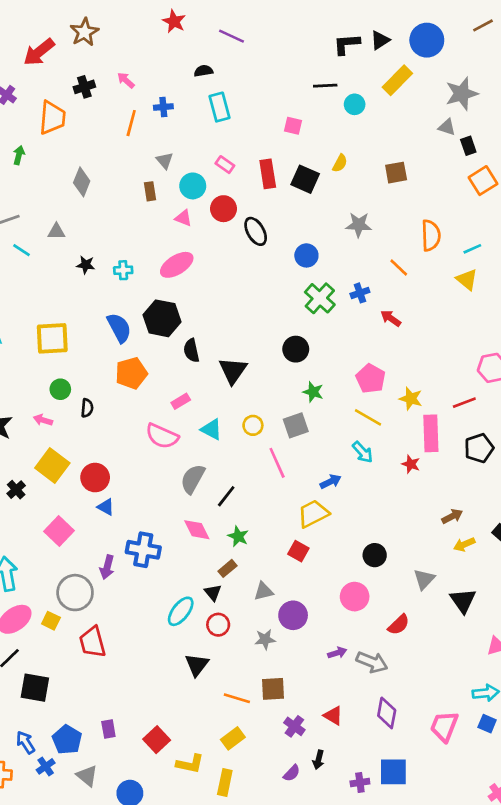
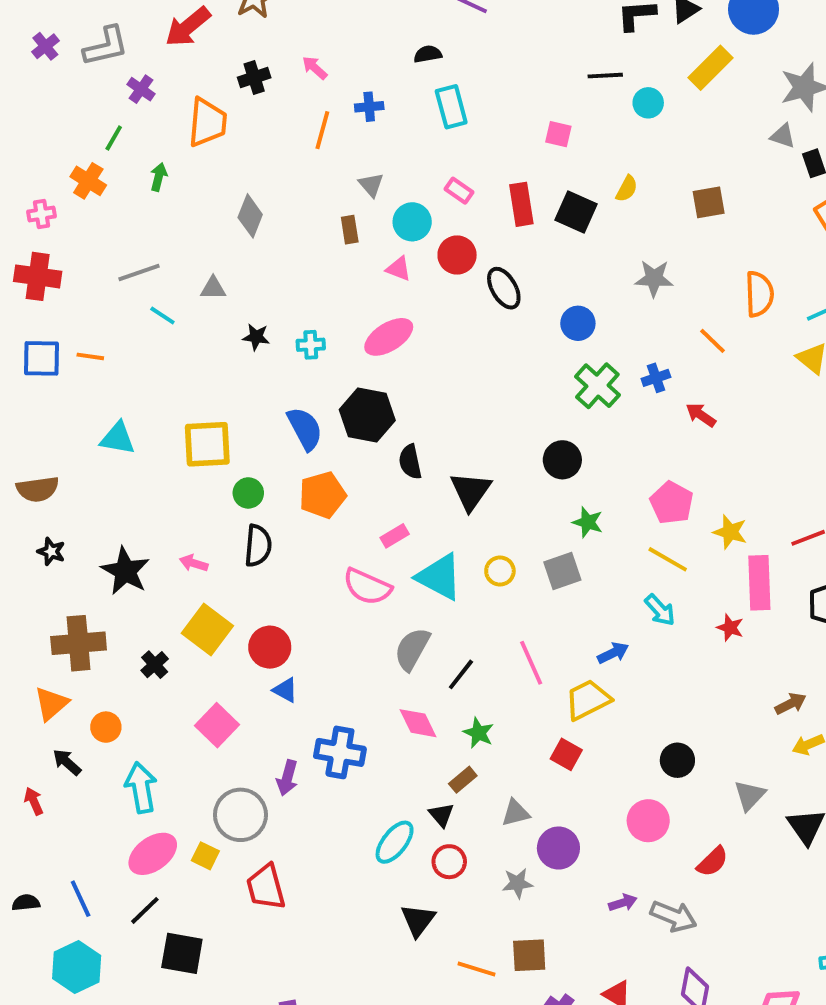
green circle: (60, 389) -> (248, 493), moved
black semicircle: (87, 408) -> (258, 546), size x1.5
cyan triangle: (211, 429) -> (439, 577), size x1.5
pink line: (277, 463) -> (531, 663), moved

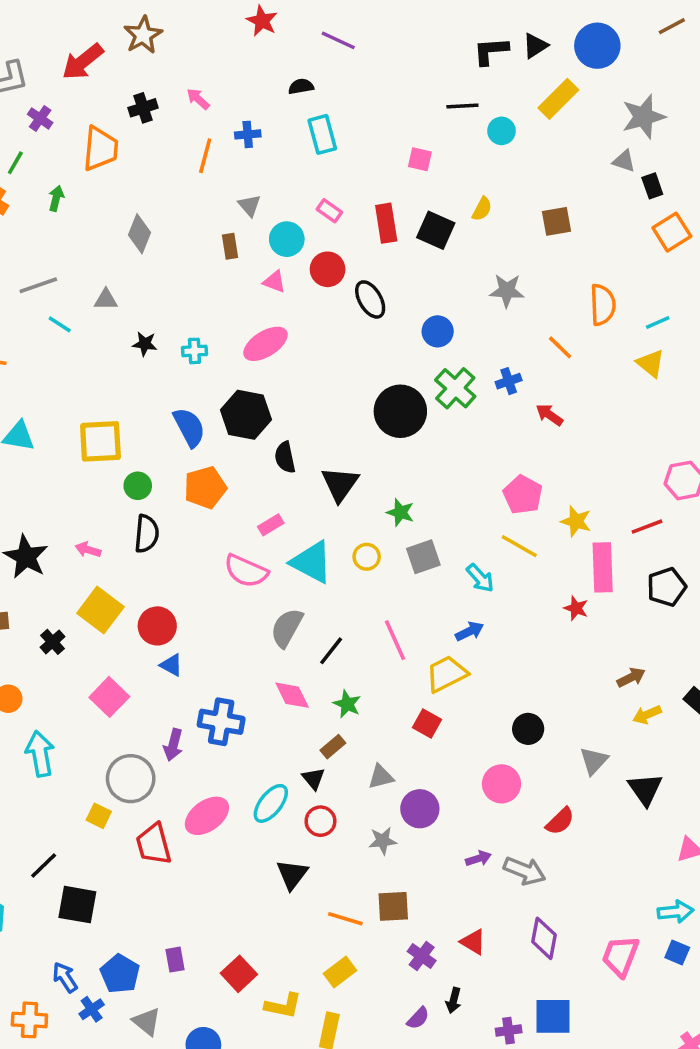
black circle: (562, 460) -> (400, 411), moved, size x1.5
green star: (588, 522) -> (400, 512), moved
cyan arrow: (660, 610) -> (480, 578), moved
pink ellipse: (153, 854) -> (207, 816), moved

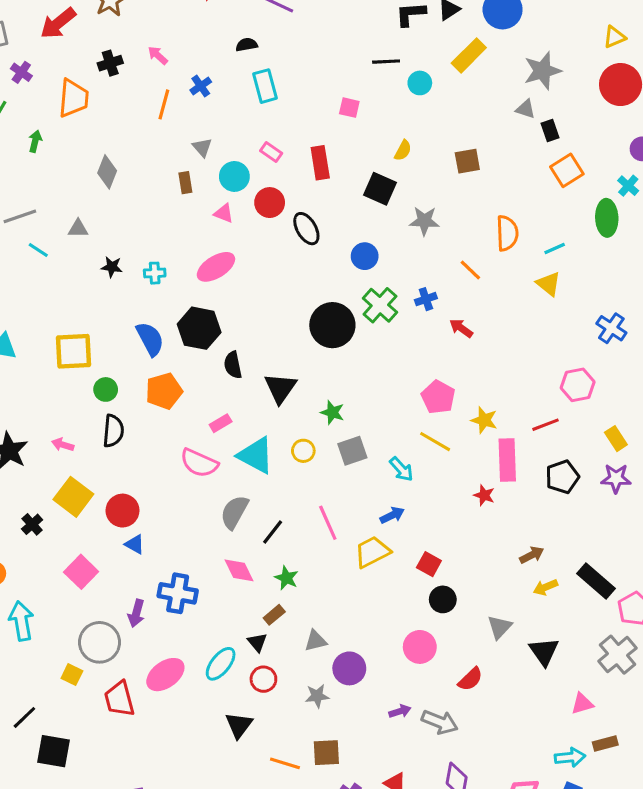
blue cross: (248, 134) -> (201, 86), turned -30
black square: (436, 230) -> (380, 189), moved
red square: (427, 724) -> (429, 564), moved

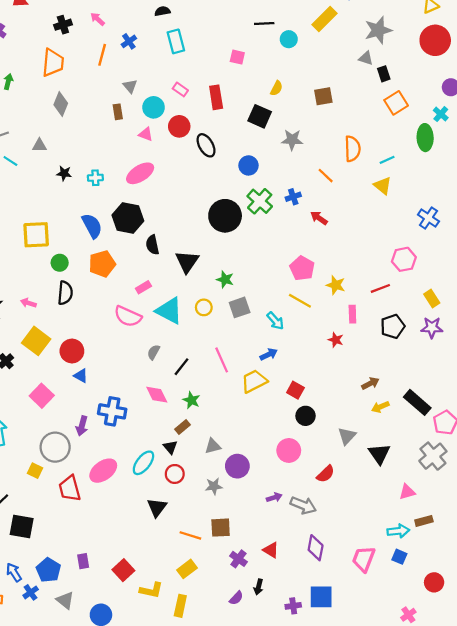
orange trapezoid: (73, 98) -> (53, 63), moved
pink rectangle: (507, 460) -> (352, 314), size x0.6
gray semicircle: (234, 512) -> (154, 352), size x0.6

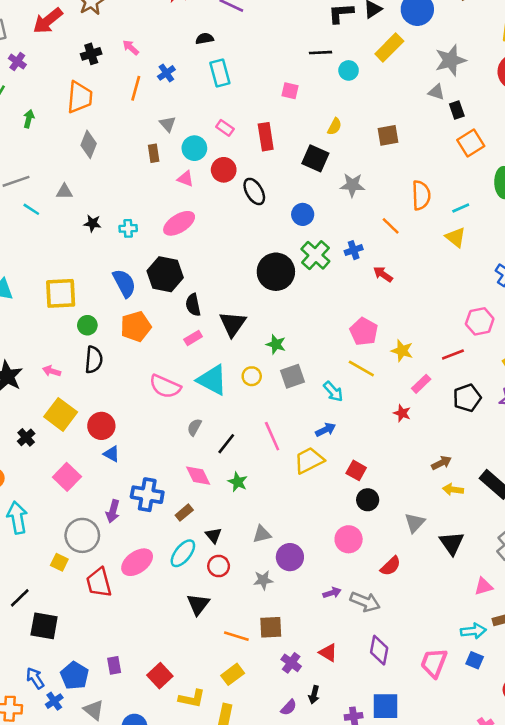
pink rectangle: (143, 287) -> (193, 338), moved
pink rectangle: (352, 314) -> (421, 384), turned 48
yellow arrow: (380, 407) -> (453, 490), turned 30
brown rectangle: (183, 427) -> (184, 513), moved

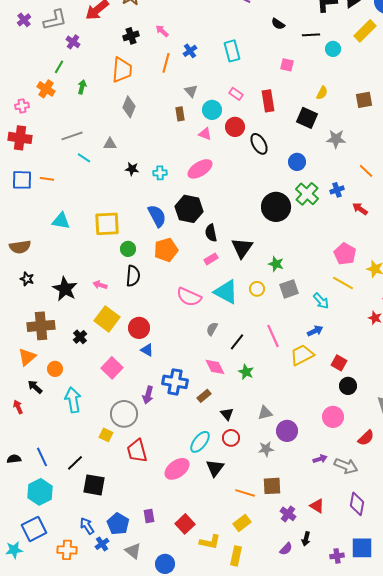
black semicircle: (205, 39) -> (278, 24), moved, turned -136
cyan ellipse: (183, 553) -> (200, 442), moved
pink ellipse: (137, 562) -> (177, 469), moved

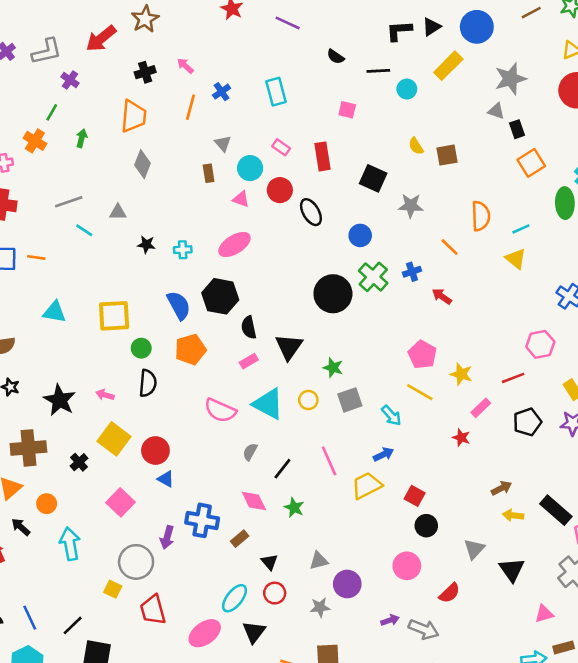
yellow semicircle: (322, 93) -> (416, 146), moved, turned 120

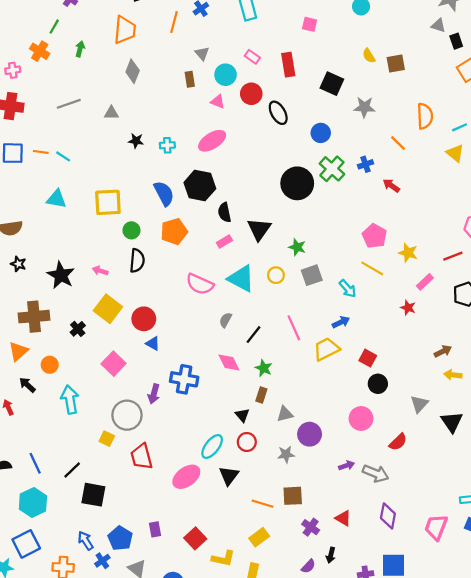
cyan line: (84, 230) -> (63, 156), moved
brown rectangle: (240, 539) -> (261, 395), moved, turned -32

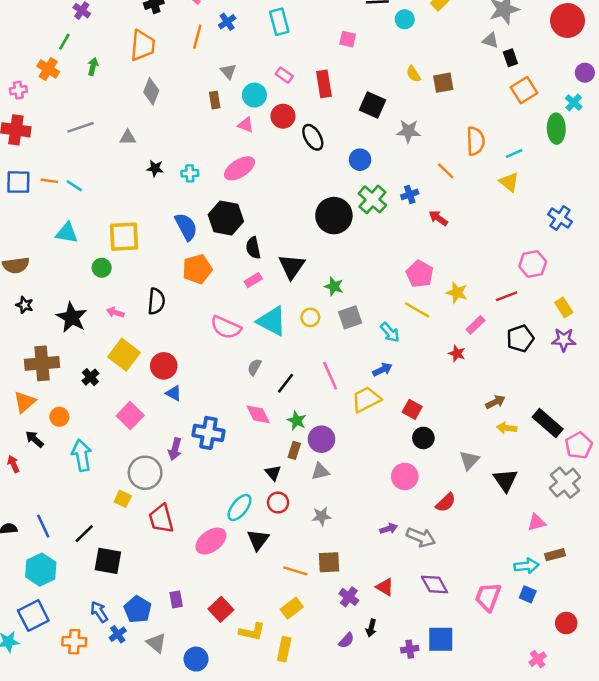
green circle: (131, 230) -> (102, 268), moved
purple circle: (310, 434) -> (322, 439), moved
purple diamond: (388, 516) -> (435, 585), turned -40

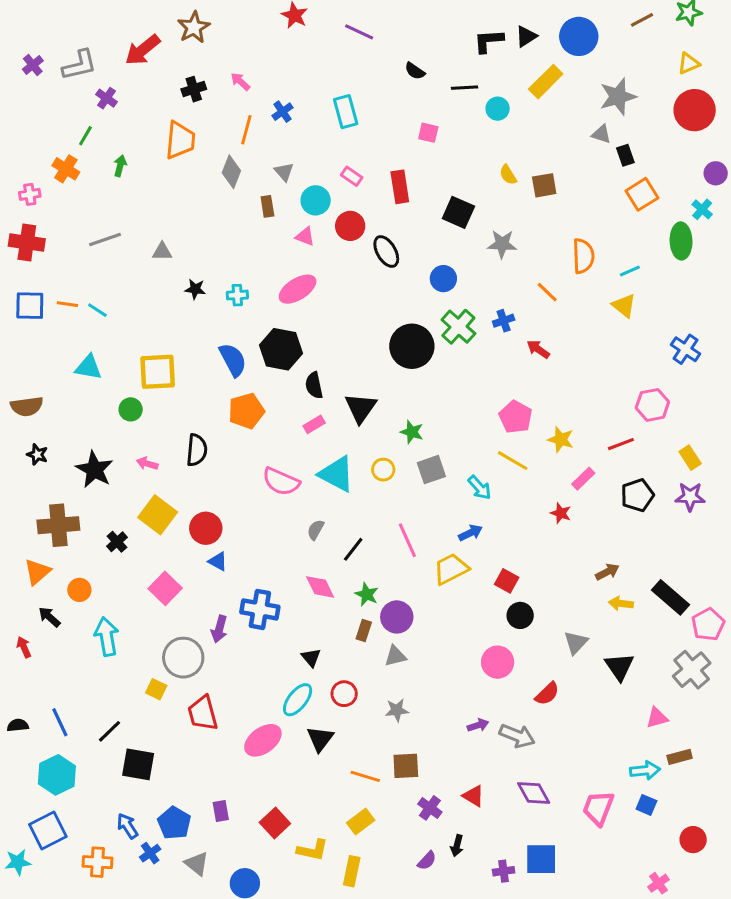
gray diamond: (151, 91) -> (231, 172), moved
black triangle: (273, 473) -> (311, 658), moved

